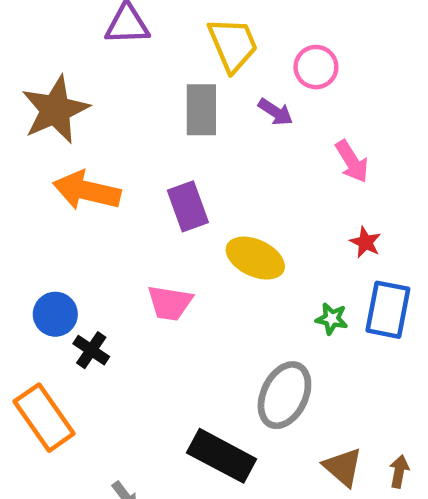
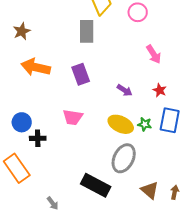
brown star: (55, 110) -> (22, 31), size x0.6
purple arrow: (276, 112) -> (125, 90), moved
yellow ellipse: (255, 258) -> (121, 124), moved
black cross: (91, 350) -> (38, 138), turned -35

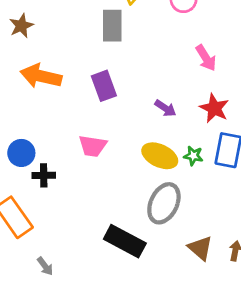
red star: (160, 90) -> (214, 108), size x1.5
gray arrow: (53, 203) -> (45, 266), moved

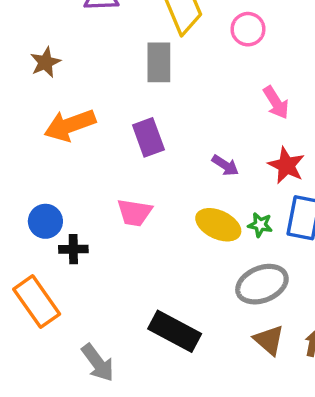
orange arrow: (41, 76) -> (70, 125), turned -33
gray ellipse: (164, 203) -> (262, 284), moved, turned 42
gray arrow: (45, 266) -> (98, 363), moved, size x1.6

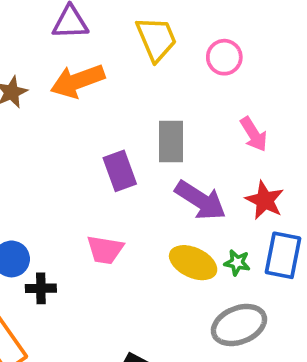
gray rectangle: (159, 62) -> (171, 142), moved
orange arrow: (70, 125) -> (78, 81), moved
purple arrow: (225, 165) -> (200, 200), size x1.8

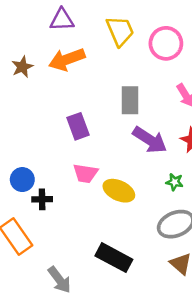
pink circle: (224, 57) -> (166, 43), size x1.4
purple rectangle: (120, 171) -> (78, 126), moved
yellow ellipse: (193, 263) -> (119, 191), moved

